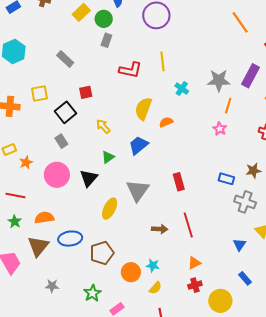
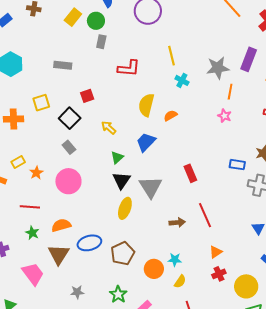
gray rectangle: (65, 59) -> (63, 65), turned -30
yellow line: (163, 61) -> (172, 56), moved
black triangle: (89, 178) -> (121, 180), moved

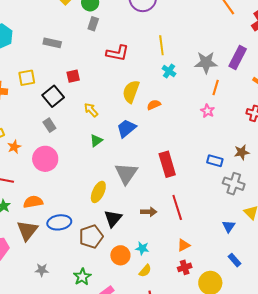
red rectangle: (190, 173) -> (167, 164), size x1.4
black triangle: (121, 180) -> (113, 218), moved

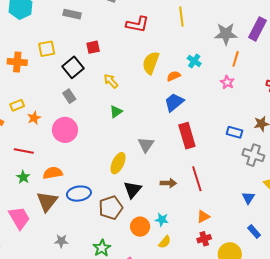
cyan cross: (169, 71) -> (194, 61), moved
blue trapezoid: (126, 128) -> (174, 102), moved
gray triangle: (126, 173) -> (146, 145), size x0.7

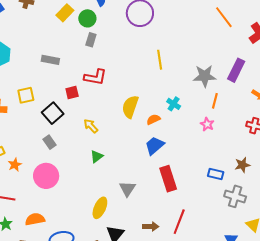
red L-shape: (137, 24) -> (95, 77), moved
red line: (197, 179) -> (179, 222), turned 40

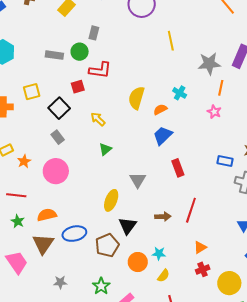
green circle: (87, 18) -> (80, 52), moved
yellow line: (160, 60) -> (171, 41), moved
red rectangle: (168, 179) -> (178, 168), size x0.7

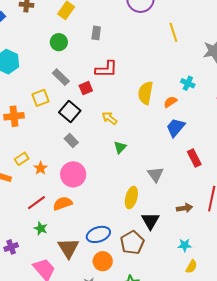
green circle: (80, 52) -> (59, 42), moved
gray rectangle: (54, 55) -> (61, 77), moved, turned 42
red line: (16, 195) -> (36, 203), turned -36
orange semicircle: (47, 215) -> (63, 203), moved
orange circle: (138, 262) -> (103, 261), moved

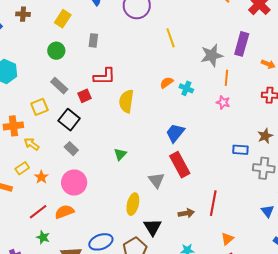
yellow semicircle: (145, 93) -> (126, 101), moved
orange semicircle: (170, 102) -> (167, 83), moved
yellow arrow: (109, 118) -> (32, 144), moved
red rectangle: (194, 158) -> (180, 165), moved, size x1.4

